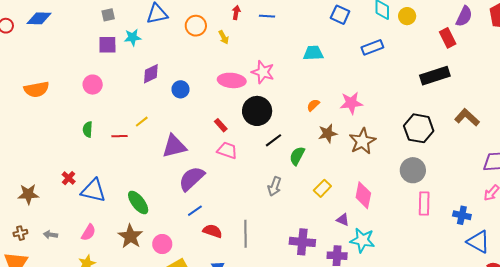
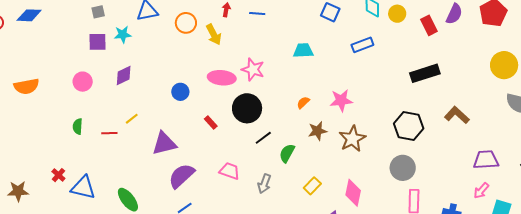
yellow arrow: (224, 37) -> (214, 35), size x1.5
red rectangle: (448, 38) -> (429, 25), moved
purple diamond: (151, 74) -> (124, 75), moved
blue circle: (180, 89) -> (180, 92), moved
pink trapezoid: (227, 150) -> (230, 171), moved

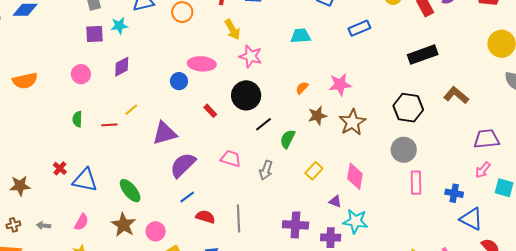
yellow arrow: (214, 35) -> (232, 30), moved
pink ellipse: (222, 78) -> (202, 64), moved

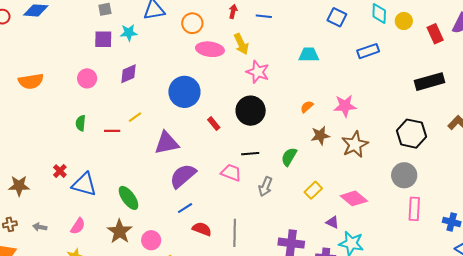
pink ellipse: (202, 64) -> (210, 49), moved
blue circle: (179, 81) -> (184, 92), size x1.8
black line: (263, 124) -> (250, 154), moved, turned 30
pink diamond: (355, 176) -> (354, 198), turned -64

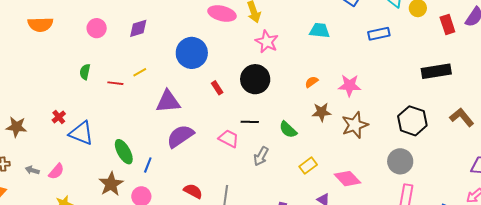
green semicircle: (289, 157) -> (288, 130), turned -84
blue line: (185, 208) -> (148, 165), moved, turned -42
pink semicircle: (78, 226) -> (56, 171), moved

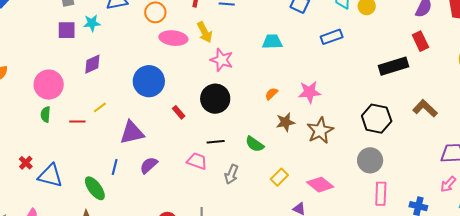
red rectangle: (447, 24) -> (420, 41), moved
pink circle: (97, 28) -> (49, 85), moved, size x1.5
purple semicircle: (180, 136) -> (149, 165), size x0.7
blue line: (148, 165) -> (115, 167), moved

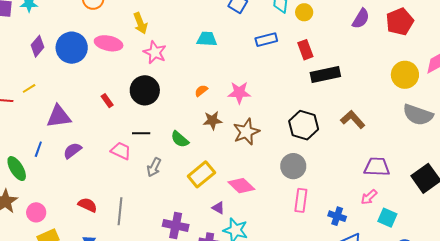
pink ellipse: (173, 38) -> (109, 43), moved
red rectangle: (420, 41) -> (305, 50), moved
purple diamond: (92, 64) -> (38, 46), moved, turned -30
blue circle: (149, 81) -> (72, 48), moved
yellow rectangle: (279, 177) -> (201, 174), size x1.5

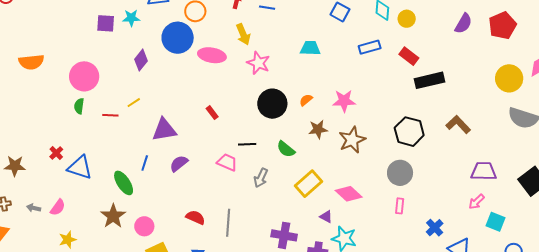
blue circle: (72, 48) -> (178, 38), moved
red rectangle: (305, 50) -> (409, 56), turned -30
black circle: (145, 90) -> (272, 104), moved
pink rectangle: (301, 200) -> (400, 206), moved, size x0.7
blue cross: (337, 216) -> (435, 228), moved, turned 30

